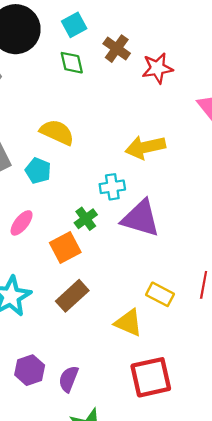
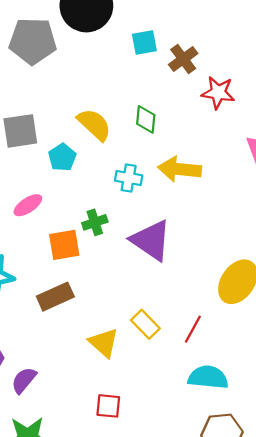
cyan square: (74, 25) -> (144, 43), moved
green diamond: (72, 63) -> (146, 119), moved
cyan cross: (112, 187) -> (129, 178), moved
red square: (151, 377) -> (108, 406), size x0.6

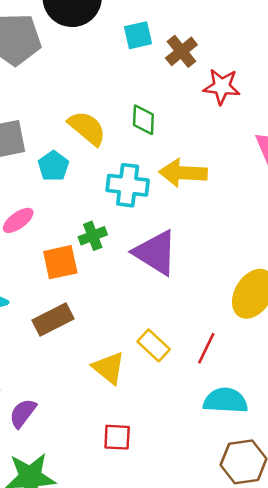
cyan cross: (129, 178) -> (128, 185), size x1.4

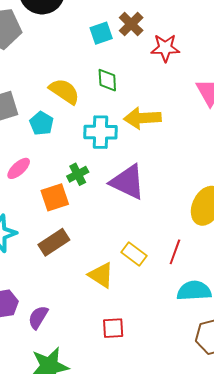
cyan square: (138, 35) -> (101, 33), moved

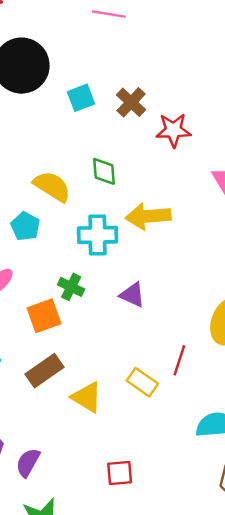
cyan square: (101, 33) -> (81, 98), moved
green cross: (78, 174) -> (71, 287), turned -35
purple triangle: (128, 182) -> (132, 295), size x0.6
red line: (175, 252) -> (179, 360), moved
yellow triangle: (101, 275) -> (87, 397), moved

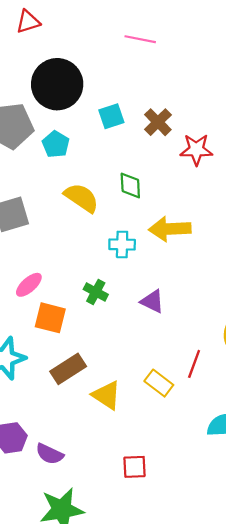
cyan pentagon: (25, 226) -> (56, 144), moved
cyan cross: (97, 235) -> (122, 244), size x0.7
orange square: (44, 316) -> (50, 318), moved, turned 32
purple semicircle: (28, 463) -> (50, 454), turned -96

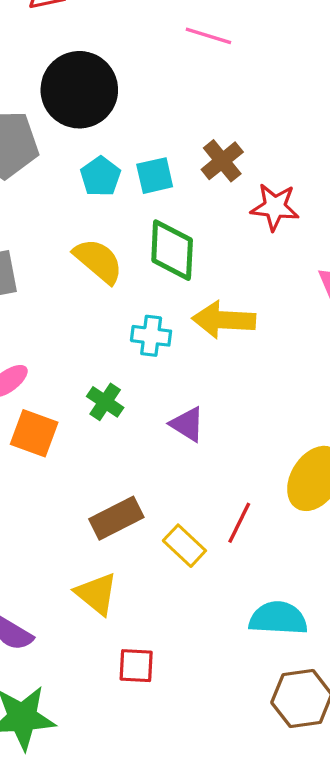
cyan square: (111, 116) -> (155, 176), moved
cyan pentagon: (56, 144) -> (100, 177), moved
green diamond: (130, 186) -> (172, 250), size x1.5
brown rectangle: (68, 369) -> (116, 518), moved
yellow triangle: (107, 395) -> (96, 594), moved

